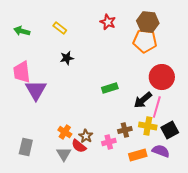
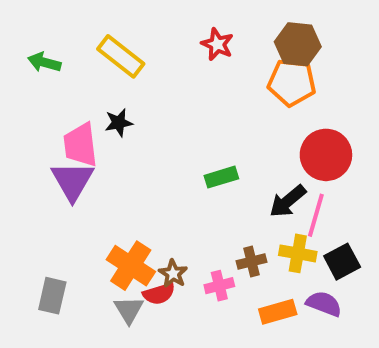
yellow rectangle: (60, 28) -> (121, 56), size x1.6
black star: (67, 58) -> (119, 123), moved
pink trapezoid: (22, 72) -> (80, 145), moved
orange cross: (65, 132) -> (131, 266), size x1.6
red semicircle: (79, 146) -> (159, 294), turned -56

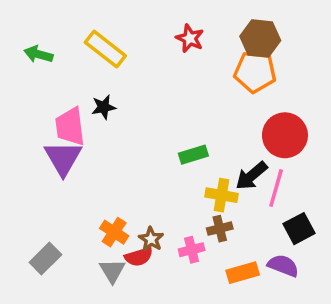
yellow cross: (298, 253) -> (222, 195), moved
orange cross: (131, 266) -> (114, 232), size x0.7
gray rectangle: (52, 296) -> (45, 259), turned 32

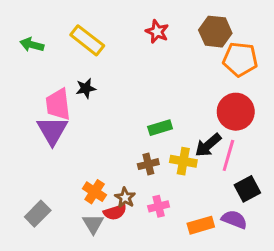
orange pentagon: (255, 72) -> (240, 59), moved
brown cross: (220, 229) -> (148, 164), moved

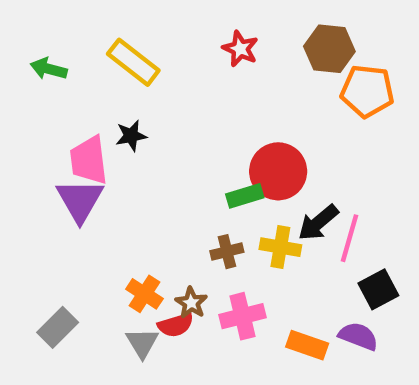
red circle: (236, 112) -> (278, 171), moved
pink cross: (159, 206) -> (242, 316), size x1.4
orange rectangle: (201, 225) -> (307, 345), turned 35

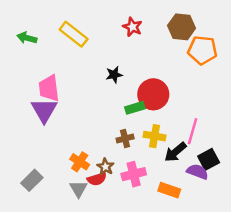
black star: (131, 136) -> (114, 75), moved
black arrow: (318, 223) -> (175, 152), moved
purple semicircle: (358, 336) -> (197, 172), moved

